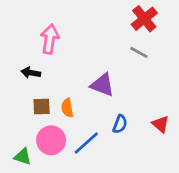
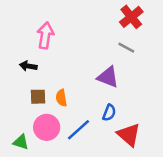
purple triangle: (102, 85) -> (108, 77), moved
red triangle: (161, 124) -> (129, 135), moved, size x1.5

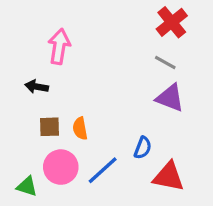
purple triangle: (108, 77) -> (170, 98), moved
red triangle: (129, 135) -> (169, 177), turned -30

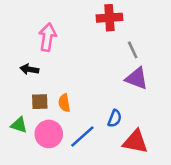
red cross: (172, 22) -> (109, 18), moved, turned 35
gray line: (165, 63) -> (133, 50), turned 36
green triangle: (27, 186) -> (19, 125), moved

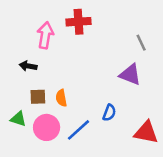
red cross: (109, 18) -> (78, 22), moved
gray line: (133, 50) -> (141, 43), moved
red triangle: (135, 142) -> (146, 132), moved

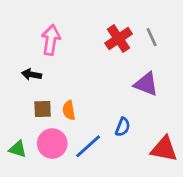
red cross: (78, 22) -> (119, 39), moved, turned -30
gray line: (141, 43) -> (152, 37), moved
green triangle: (18, 119) -> (18, 149), moved

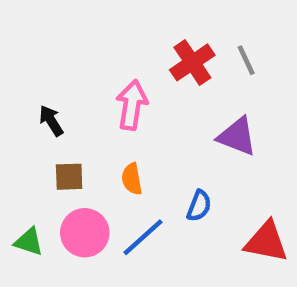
pink arrow: (51, 40) -> (132, 105), moved
black arrow: (32, 74) -> (51, 121), turned 48
orange semicircle: (69, 110) -> (132, 179), moved

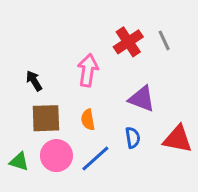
purple triangle: (237, 136) -> (142, 99), moved
brown square: (69, 177) -> (46, 118), size x1.5
blue semicircle: (199, 206) -> (133, 138), turned -30
red triangle: (266, 242) -> (178, 139), moved

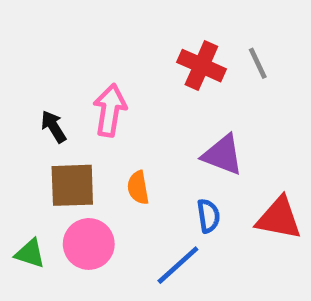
red cross: (128, 42) -> (201, 66), turned -32
pink arrow: (88, 70) -> (110, 110), moved
blue line: (95, 159) -> (178, 265), moved

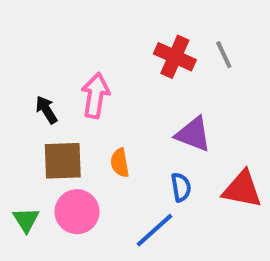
green triangle: (30, 253) -> (26, 220), turned 40

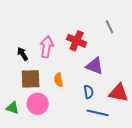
red cross: (175, 57) -> (77, 41), moved
green triangle: (26, 220) -> (13, 108), turned -40
blue line: (154, 230) -> (98, 113), moved, turned 55

